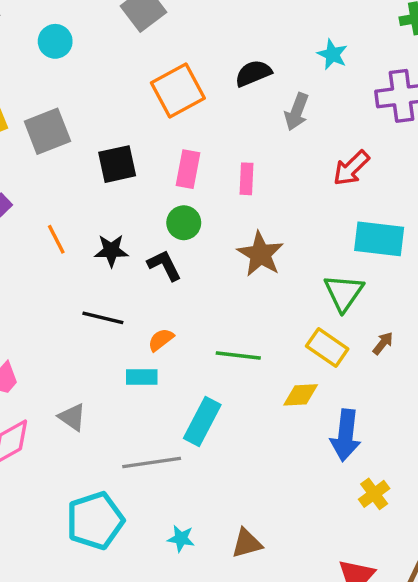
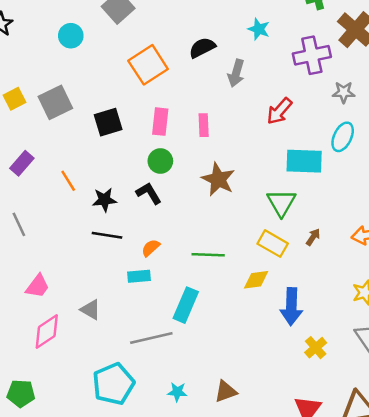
cyan circle: (55, 41) -> (71, 36), moved
black star: (111, 251) -> (104, 200), moved

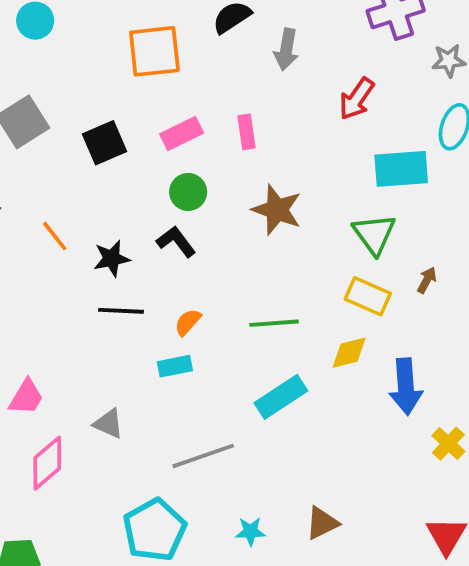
orange square: (148, 65) -> (154, 51), turned 33
pink rectangle: (160, 122) -> (182, 134), turned 64
cyan rectangle: (186, 305) -> (281, 397), moved, turned 40

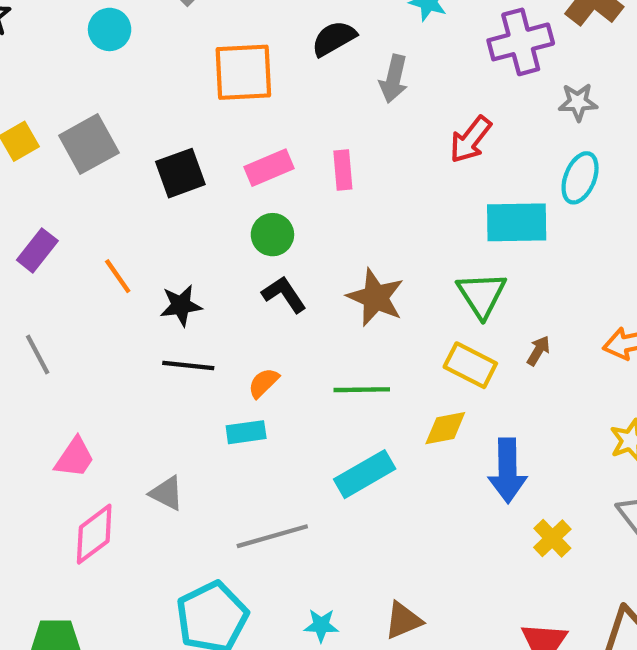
brown star: (277, 210) -> (375, 297), moved
black L-shape: (176, 242) -> (284, 294), moved

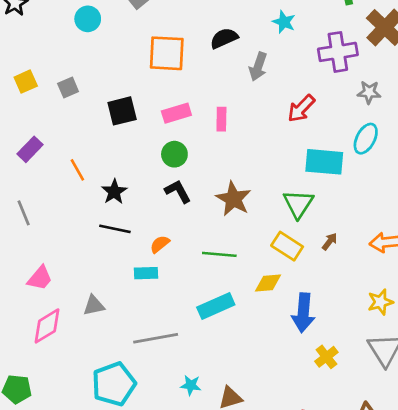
gray square: (89, 144) -> (68, 88), size x0.6
black star: (181, 305) -> (114, 192), turned -30
gray triangle: (167, 493) -> (94, 305), turned -45
cyan star: (321, 625) -> (191, 385), moved

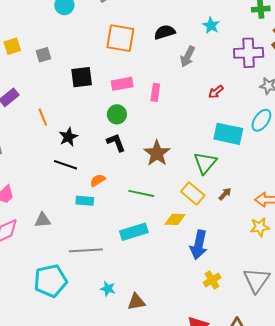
red arrow: (301, 108) -> (216, 92), size x0.7
yellow star: (380, 302) -> (260, 227), moved

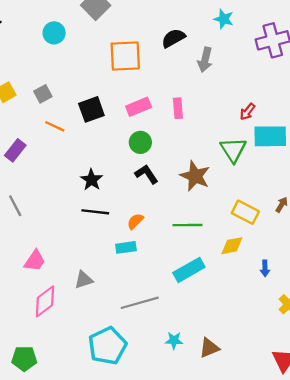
red arrow: (216, 92) -> (247, 112), moved
orange line: (43, 117) -> (55, 126), moved, turned -30
green triangle: (205, 163) -> (233, 150), moved
blue arrow: (199, 245) -> (265, 268), size x0.5

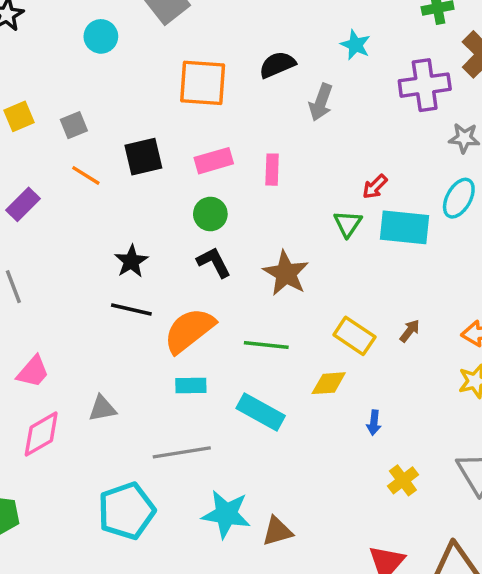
green triangle: (233, 150) -> (348, 224), moved, size x0.7
orange semicircle: (135, 221) -> (189, 330), size x2.0
cyan rectangle: (126, 247) -> (191, 386), moved
cyan rectangle: (189, 270) -> (261, 412), turned 52
cyan star: (174, 340) -> (226, 514), size x1.8

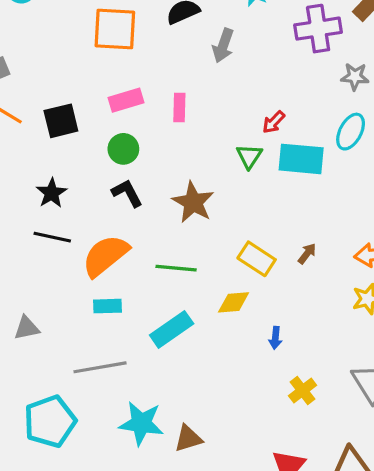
black square: (143, 157) -> (61, 121), moved
cyan rectangle: (261, 412) -> (172, 329), turned -63

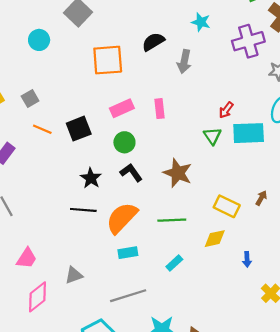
black star: (52, 193) -> (91, 178), moved
cyan rectangle: (172, 329) -> (174, 263), size x0.6

